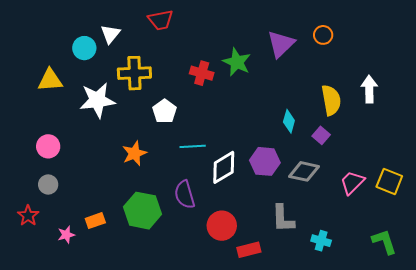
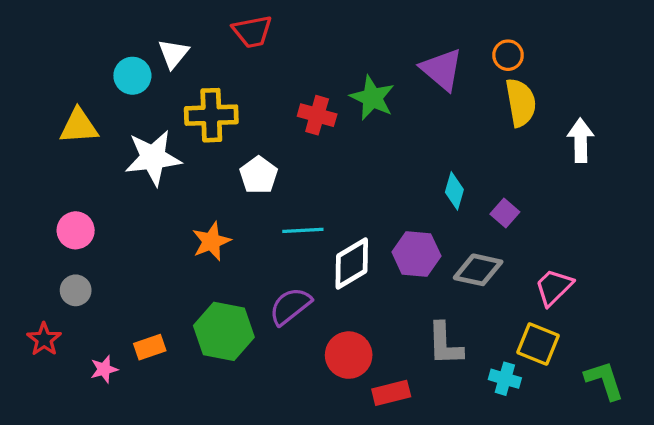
purple triangle: (281, 44) -> (442, 69), turned -36
yellow semicircle: (331, 100) -> (521, 103), moved
yellow square: (389, 181) -> (538, 344), moved
purple semicircle: (185, 195) -> (290, 306), turned 68

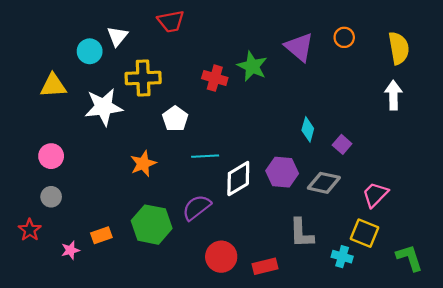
yellow semicircle: (521, 103) -> (399, 48), moved
red circle: (349, 355) -> (221, 257), moved

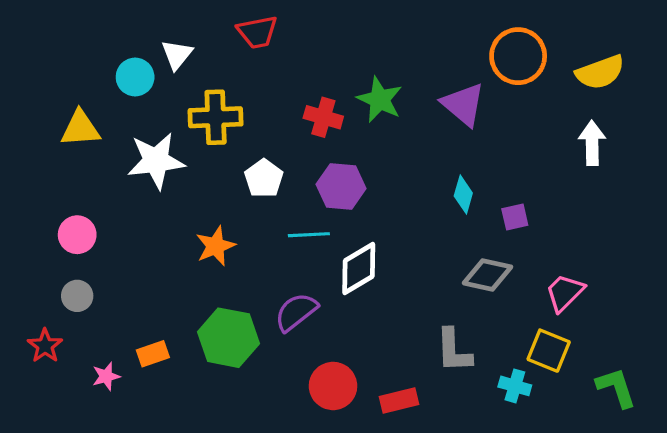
orange circle: (344, 37) -> (518, 56), size x1.8
purple triangle: (299, 47) -> (463, 104), moved
yellow semicircle: (399, 48) -> (600, 72), turned 80
purple square: (342, 144) -> (515, 217), turned 36
purple hexagon: (282, 172) -> (341, 186), moved

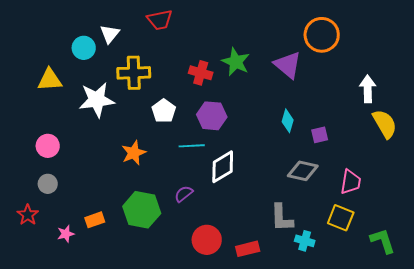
yellow semicircle: (600, 72) -> (385, 124), moved, turned -100
pink trapezoid: (565, 293) -> (351, 182), turned 144
purple semicircle: (296, 312) -> (184, 194), size x0.7
cyan cross: (515, 386) -> (305, 241), moved

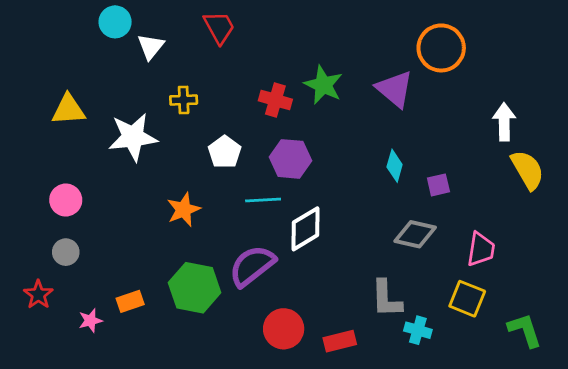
red trapezoid: (160, 20) -> (219, 27), turned -108
cyan circle: (84, 48) -> (115, 22), moved
yellow cross: (134, 73) -> (184, 100), size x0.6
purple semicircle: (184, 194) -> (252, 266), size x1.8

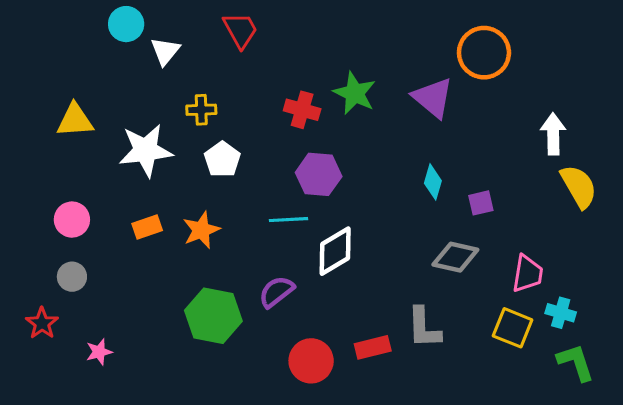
white pentagon: (225, 152) -> (222, 159), moved
purple semicircle: (252, 266) -> (276, 292), size x0.7
orange rectangle: (130, 301) -> (147, 227), moved
cyan cross: (418, 330) -> (561, 313), moved
red rectangle: (340, 341) -> (373, 347), moved

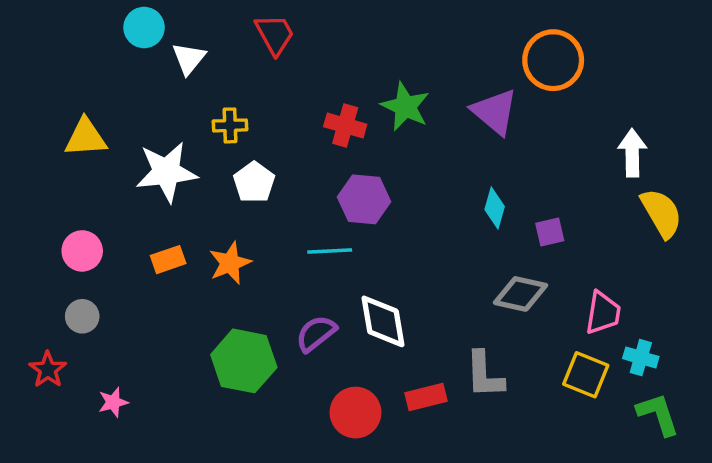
white diamond: (335, 251) -> (383, 321), moved, turned -69

